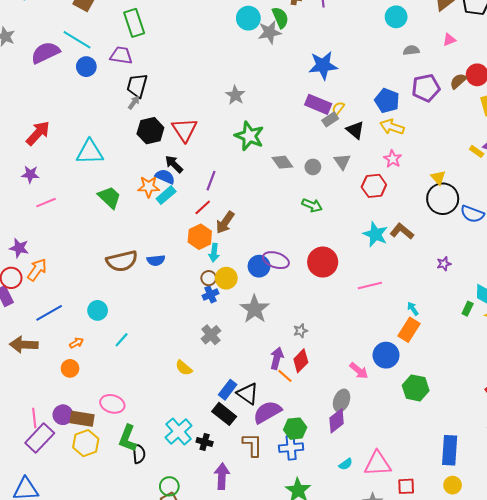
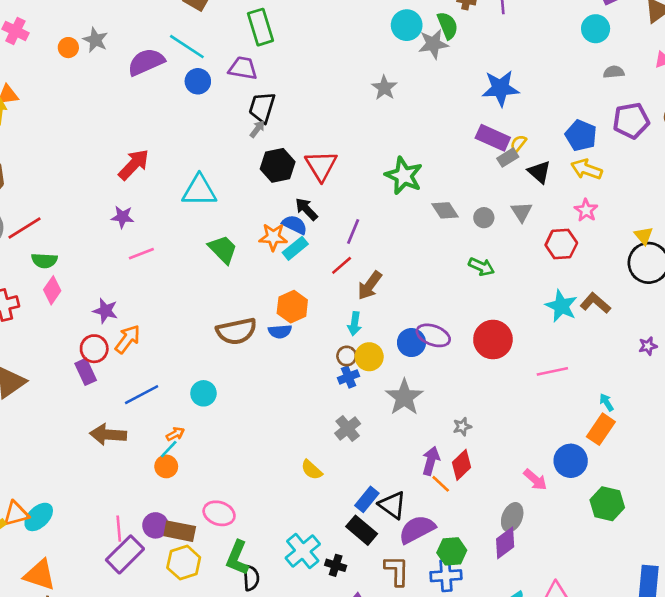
gray star: (235, 95) -> (384, 88), moved
orange hexagon: (200, 237) -> (292, 307), moved
cyan line: (122, 340) -> (169, 449), moved

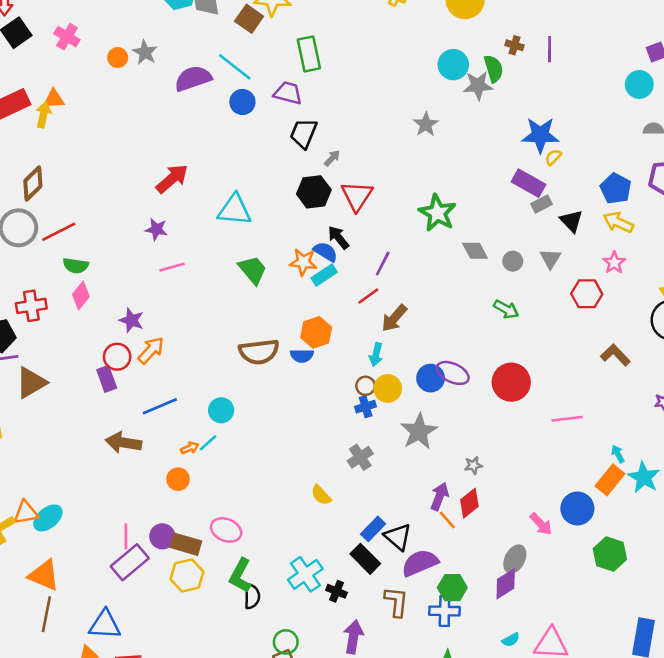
gray arrow: (257, 129) -> (332, 158), moved
yellow semicircle: (518, 143) -> (553, 157), moved
cyan star: (561, 306) -> (644, 477), moved
cyan line: (169, 449) -> (208, 443), moved

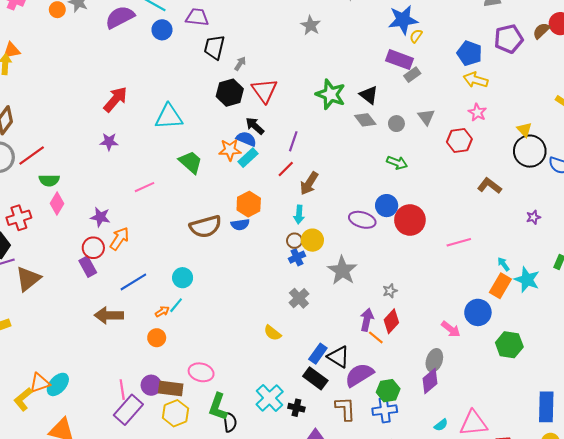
black triangle: (571, 221) -> (369, 95), moved
pink line: (172, 267) -> (144, 187), moved
blue circle: (431, 378) -> (387, 206), moved

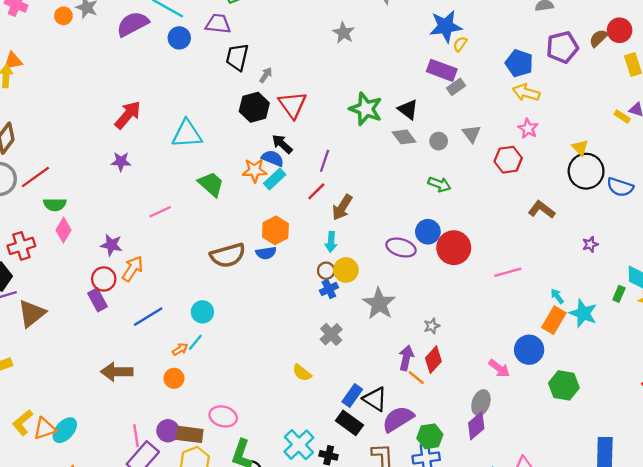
brown arrow: (109, 315) -> (117, 372), moved
yellow L-shape: (23, 399) -> (23, 423), moved

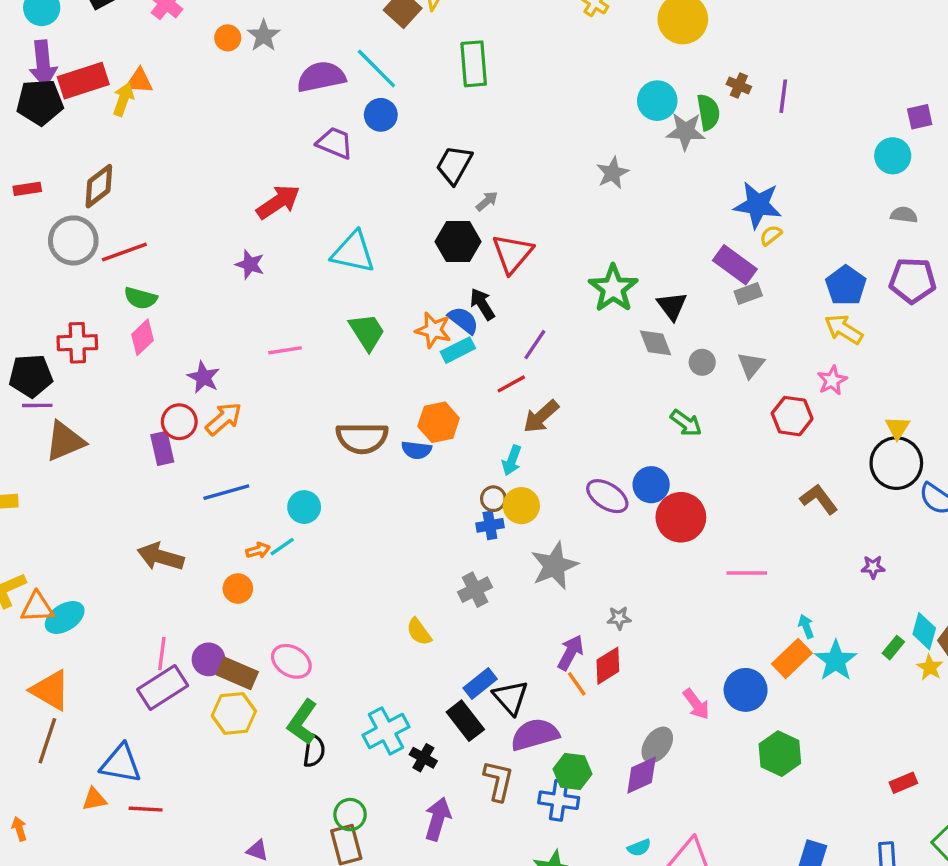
purple trapezoid: (218, 24) -> (335, 143), moved

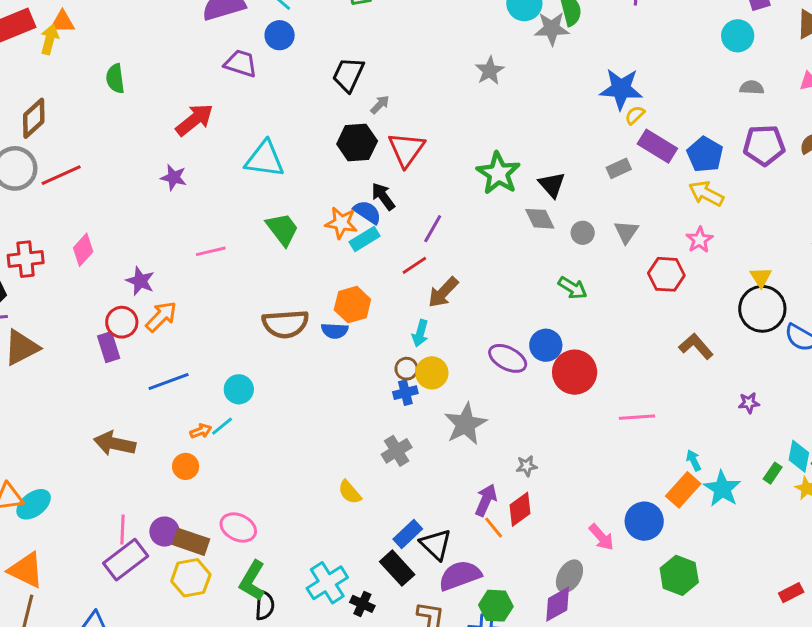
purple rectangle: (735, 265) -> (657, 146), moved
green semicircle: (141, 298) -> (115, 79), moved, turned 72

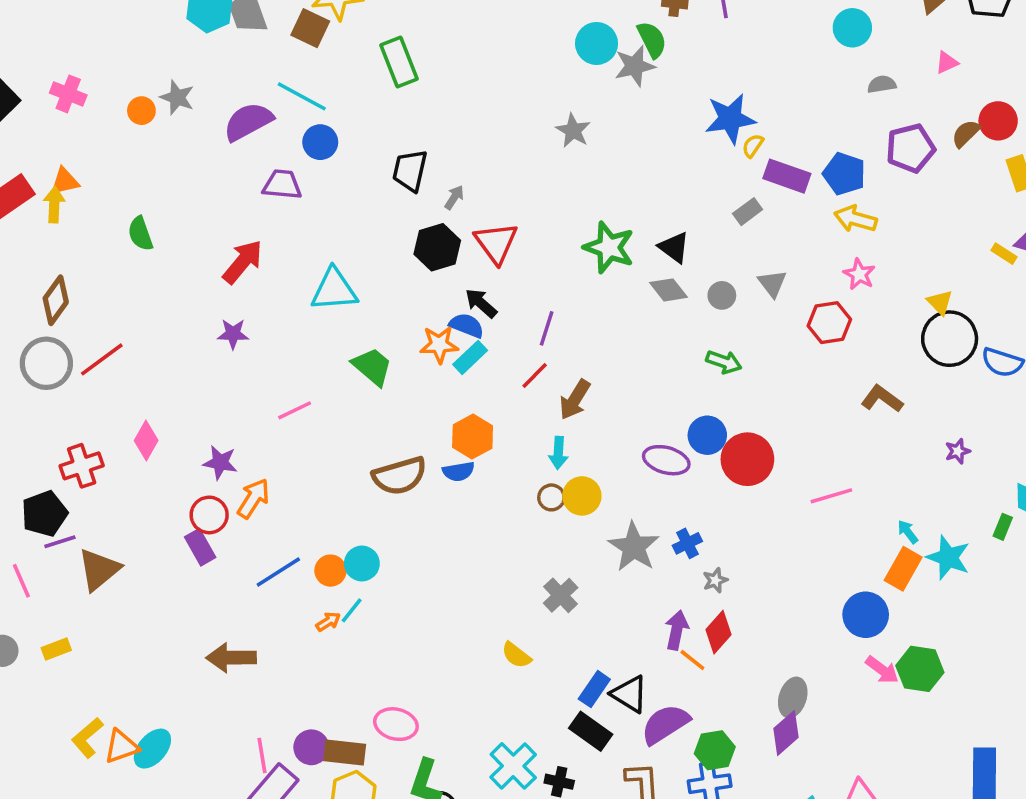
blue cross: (405, 393) -> (687, 543), moved
orange circle: (186, 466) -> (330, 571), moved
pink arrow: (601, 537) -> (882, 670), moved

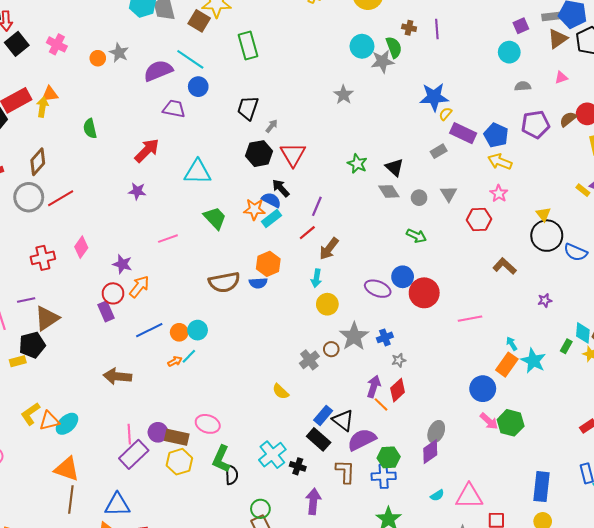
green star: (609, 247) -> (357, 164), size x0.7
brown circle: (551, 497) -> (331, 349), moved
black pentagon: (44, 514) -> (32, 345), moved

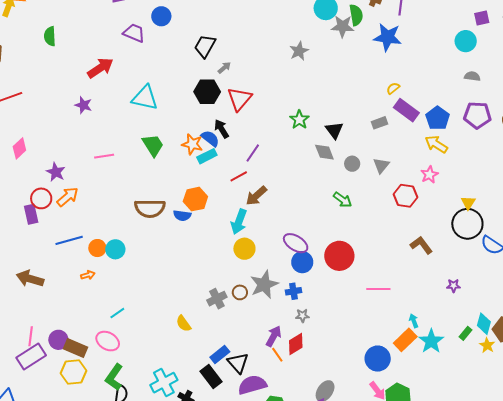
blue star: (434, 97) -> (388, 37), moved
blue circle: (403, 277) -> (302, 262), moved
cyan arrow: (316, 278) -> (239, 222), size x1.4
cyan line: (189, 356) -> (117, 313), moved

